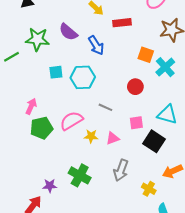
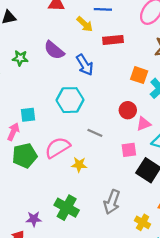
green star: (37, 39) -> (20, 58), size x0.6
cyan square: (56, 72) -> (28, 115), moved
pink triangle: (113, 138) -> (144, 124), moved

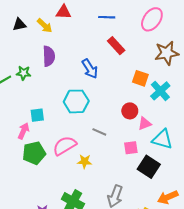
yellow arrow: (85, 24) -> (45, 26), moved
red rectangle: (113, 40) -> (116, 46), turned 54
purple semicircle: (54, 50) -> (49, 56), moved, turned -132
green star: (20, 58) -> (24, 73), moved

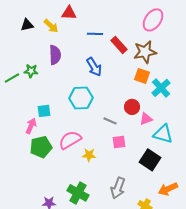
blue line: (107, 17) -> (95, 34), moved
brown star: (167, 53) -> (145, 52), moved
gray line: (99, 132) -> (110, 121), moved
pink square: (131, 148) -> (119, 142), moved

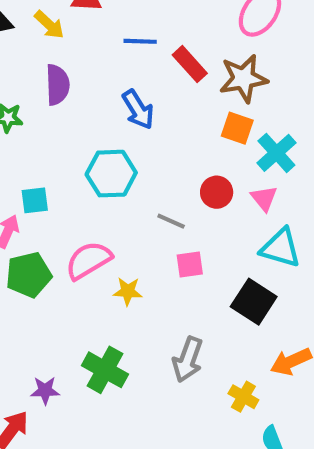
pink triangle: (146, 119) -> (264, 198), moved, turned -48

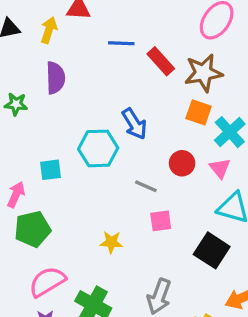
yellow arrow: (49, 25) -> (49, 30), turned -115
blue arrow: (138, 110) -> (134, 124), moved
cyan square: (35, 200) -> (51, 170), moved
pink semicircle: (88, 260) -> (47, 282), moved

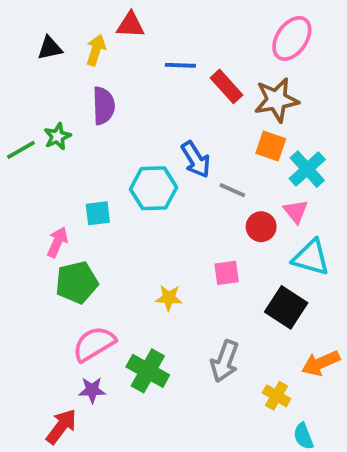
green star: (16, 104) -> (57, 136), turned -30
red circle: (182, 163) -> (261, 227), moved
gray line: (146, 186) -> (232, 190), moved

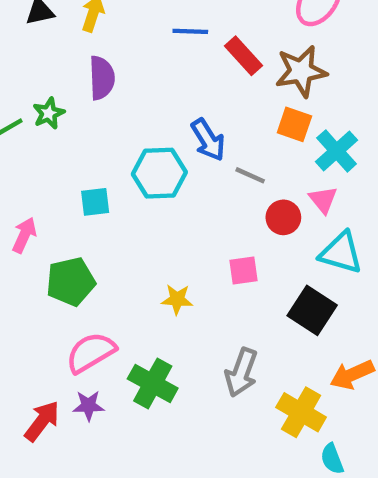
pink arrow: (57, 242) -> (24, 235), moved
yellow cross: (276, 396) -> (301, 412), size x1.5
red arrow: (61, 427) -> (42, 421), moved

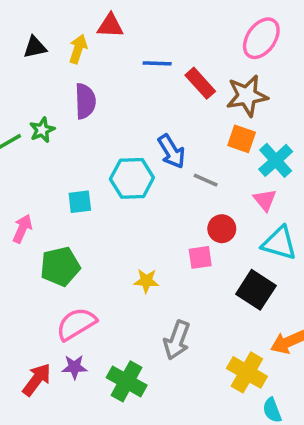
red circle: (283, 217) -> (222, 229), moved
gray arrow: (241, 372) -> (177, 340), moved
green cross: (153, 383) -> (127, 381), moved

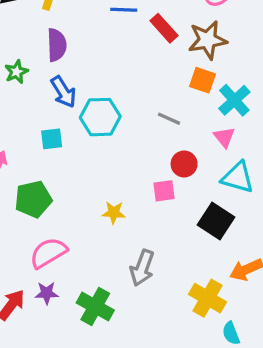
blue arrow: (171, 151) -> (63, 92), moved

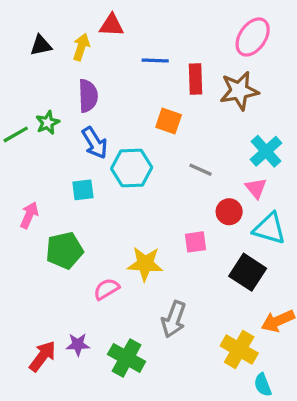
red rectangle: (164, 28) -> (195, 79), turned 40
orange square: (203, 80) -> (169, 121), moved
red circle: (184, 164) -> (229, 212), moved
yellow star: (114, 213) -> (145, 264), size x1.5
pink semicircle: (48, 253) -> (106, 289), moved, size x0.7

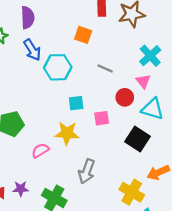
cyan square: (83, 190) -> (76, 103), moved

